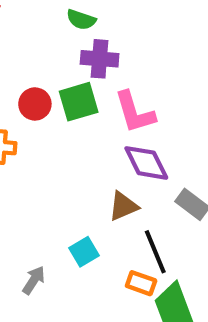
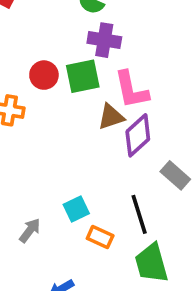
purple diamond: (146, 163) -> (138, 135), turned 69
brown triangle: (123, 206) -> (111, 117), moved
orange rectangle: (141, 283) -> (100, 237), moved

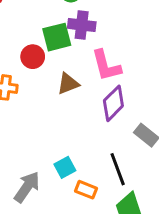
green square: (83, 76) -> (57, 37), moved
brown triangle: (111, 117) -> (68, 84), moved
gray arrow: (30, 230) -> (27, 187), size x1.5

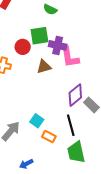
purple cross: (82, 25) -> (58, 45), moved
purple diamond: (113, 103) -> (75, 95), moved
cyan square: (65, 167) -> (37, 121), turned -32

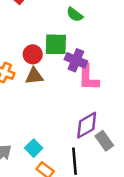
brown triangle: (44, 67) -> (34, 76), moved

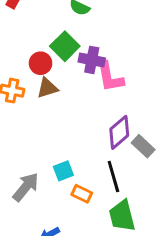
green square: (56, 44) -> (65, 46), turned -35
cyan square: (34, 148) -> (63, 171), turned 35

